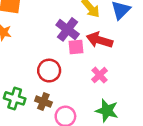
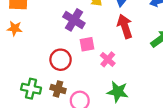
red arrow: (99, 40) -> (125, 26), moved, turned 60
pink square: (76, 47) -> (87, 44), moved

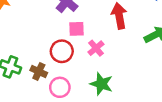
red circle: (61, 60) -> (62, 51), moved

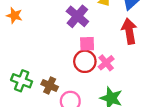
red circle: (62, 51) -> (85, 61), moved

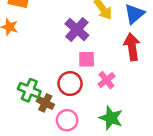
red circle: (85, 61) -> (70, 84), moved
green cross: (22, 81) -> (29, 90), moved

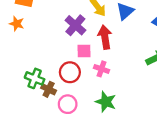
red arrow: (132, 47) -> (105, 37), moved
pink cross: (106, 80) -> (101, 69), turned -32

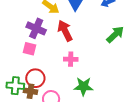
pink square: (84, 51) -> (29, 49), moved, turned 32
red circle: (70, 72) -> (35, 78), moved

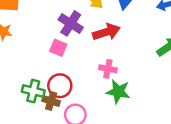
red arrow: (65, 31) -> (106, 32), turned 90
green star: (83, 86) -> (118, 92), moved

